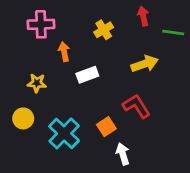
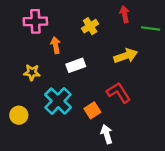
yellow circle: (23, 118) -> (19, 115), moved
cyan cross: (64, 133) -> (58, 101), moved

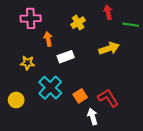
red L-shape: (119, 93) -> (108, 98), moved

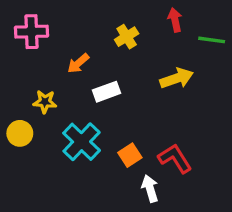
pink cross: (31, 18) -> (32, 32), moved
orange arrow: (48, 39) -> (78, 63), turned -120
yellow circle: (16, 100) -> (20, 133), moved

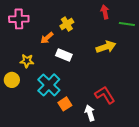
yellow cross: (127, 37) -> (67, 24), moved
white rectangle: (107, 92) -> (64, 55), turned 42
orange square: (130, 155) -> (65, 104), moved

